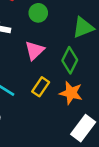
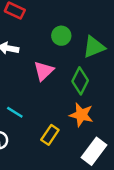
green circle: (38, 13) -> (61, 36), moved
yellow rectangle: (41, 87) -> (50, 135), moved

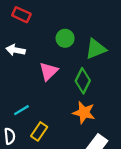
cyan line: (15, 112) -> (21, 110), turned -63
yellow rectangle: (50, 135) -> (39, 131), moved

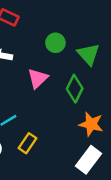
green triangle: (96, 49) -> (88, 54), turned -50
orange star: (84, 113) -> (91, 124), moved

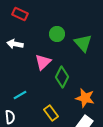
green diamond: (75, 89) -> (62, 77), moved
yellow rectangle: (28, 143) -> (51, 113), moved, turned -70

